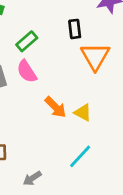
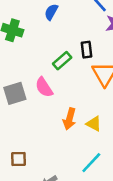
green rectangle: (27, 41) -> (62, 61), moved
orange arrow: (55, 107) -> (69, 119), turned 60

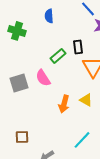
blue semicircle: (51, 12) -> (49, 16), turned -32
yellow triangle: (94, 124) -> (86, 100), moved

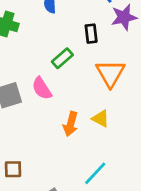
black rectangle: (78, 47) -> (91, 34), moved

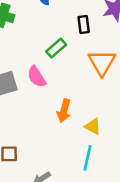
yellow triangle: (101, 119) -> (93, 126), moved
cyan line: (95, 173) -> (87, 158), turned -30

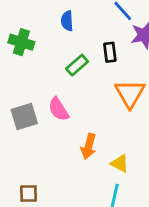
green rectangle: (56, 48) -> (77, 65), moved

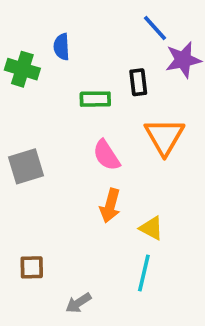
blue semicircle: (67, 21) -> (62, 47), moved
green rectangle: (77, 65) -> (95, 99), turned 40
pink semicircle: (59, 109) -> (106, 155), moved

